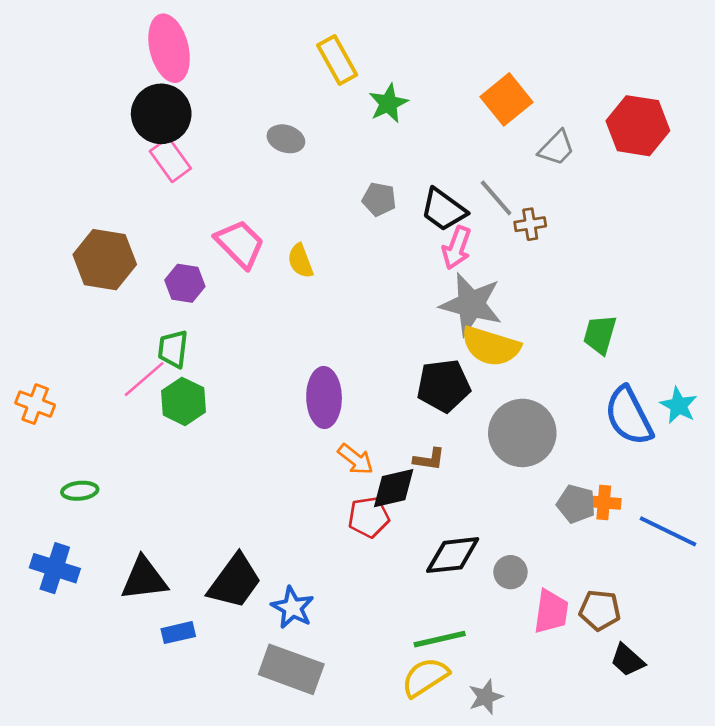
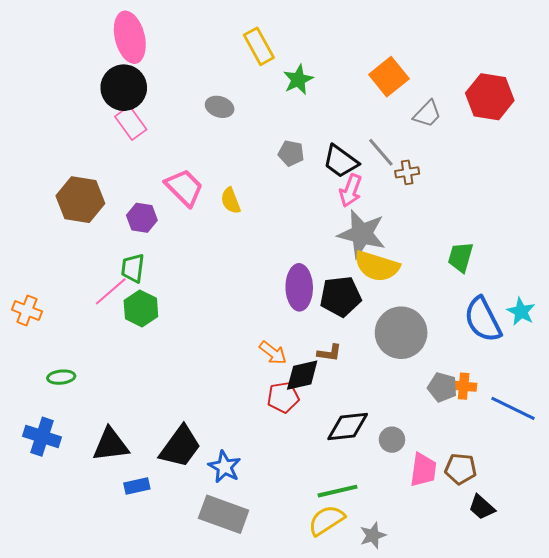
purple ellipse: (324, 397) -> (299, 287), moved

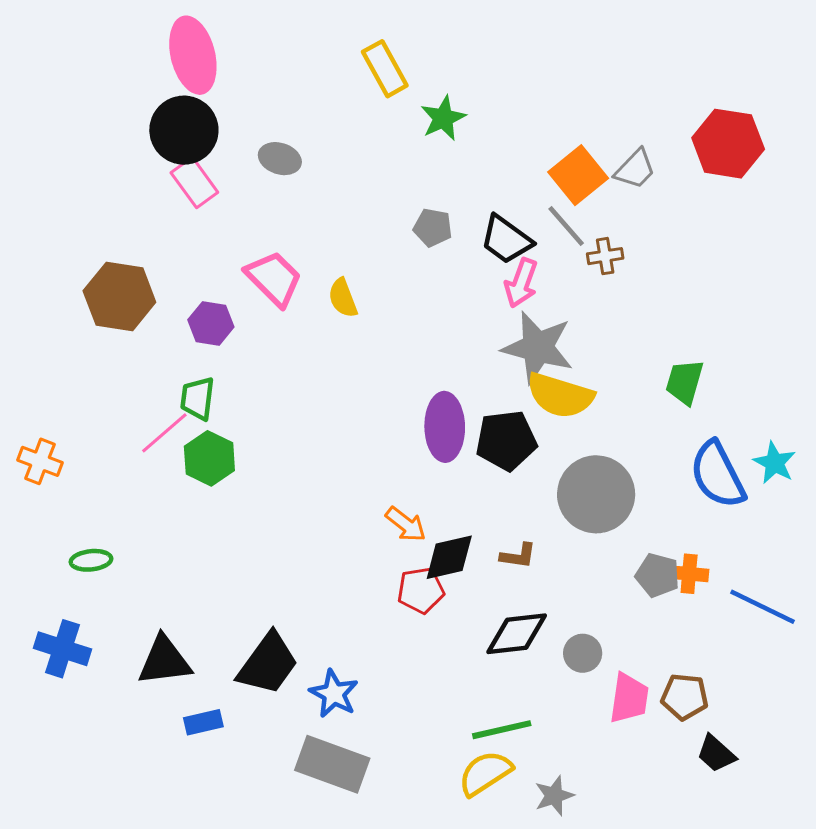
orange square: (389, 77) -> (578, 175), moved
gray ellipse: (220, 107) -> (280, 159), moved
brown L-shape: (329, 353) -> (518, 556), moved

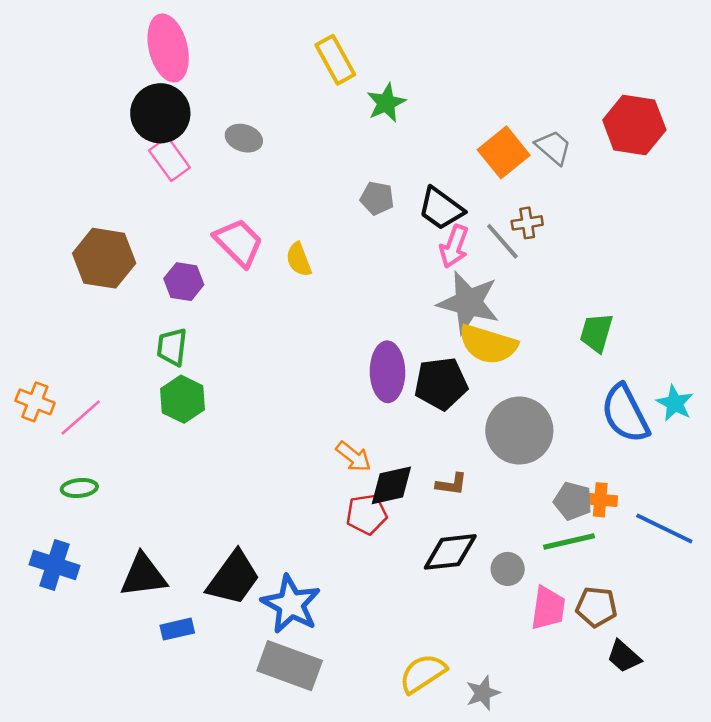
gray trapezoid: (635, 169) -> (553, 147), turned -93
gray line: (566, 226) -> (502, 241), moved
pink line: (164, 433) -> (81, 417), moved
blue star: (334, 694) -> (291, 604), size x1.4
green line: (502, 730) -> (569, 542), moved

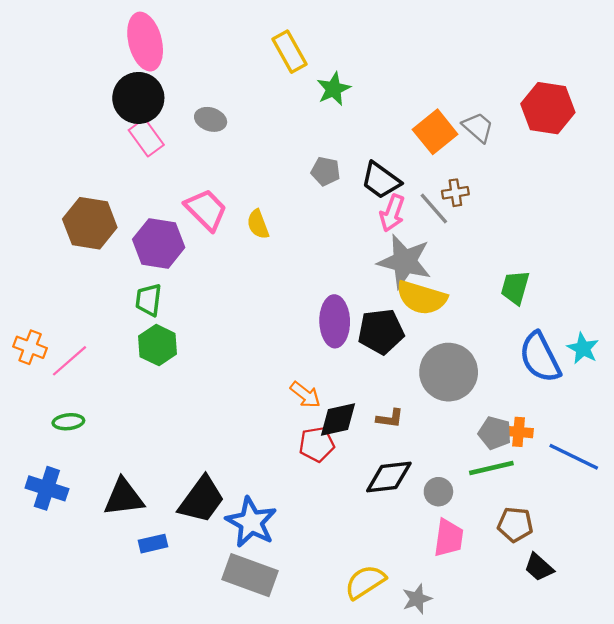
purple hexagon: (184, 282) -> (159, 243), size x1.5
pink trapezoid: (548, 608) -> (449, 538), moved

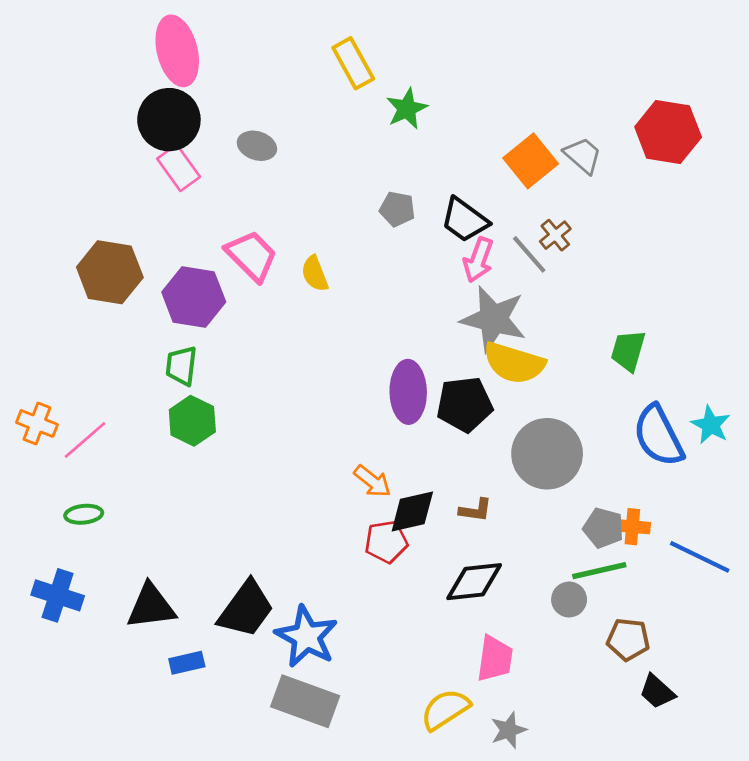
brown cross: (455, 193) -> (555, 235), turned -30
gray circle: (438, 492) -> (569, 599), moved
pink trapezoid: (449, 538) -> (495, 659), moved

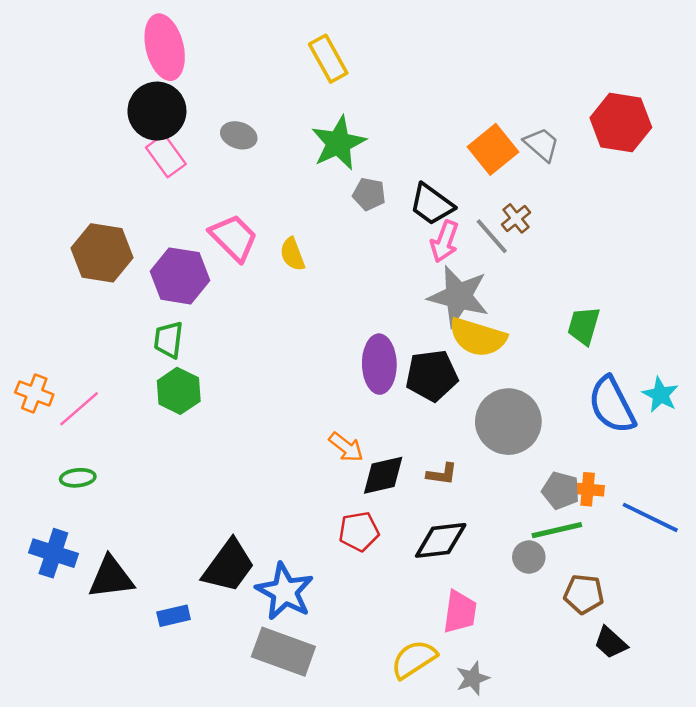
green star: (407, 109) -> (338, 143), moved, size x1.4
red pentagon: (386, 542) -> (359, 531), moved
black triangle: (151, 606) -> (111, 577), moved

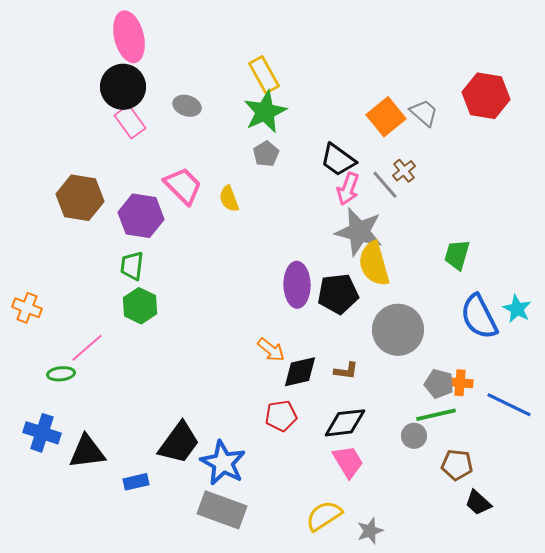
yellow rectangle: (328, 59) -> (264, 75), moved
gray pentagon: (369, 194) -> (266, 154), moved, turned 30
yellow semicircle: (478, 337) -> (374, 264), turned 57
pink line: (79, 409) -> (87, 348), moved
pink trapezoid: (460, 612) -> (348, 462), moved, turned -39

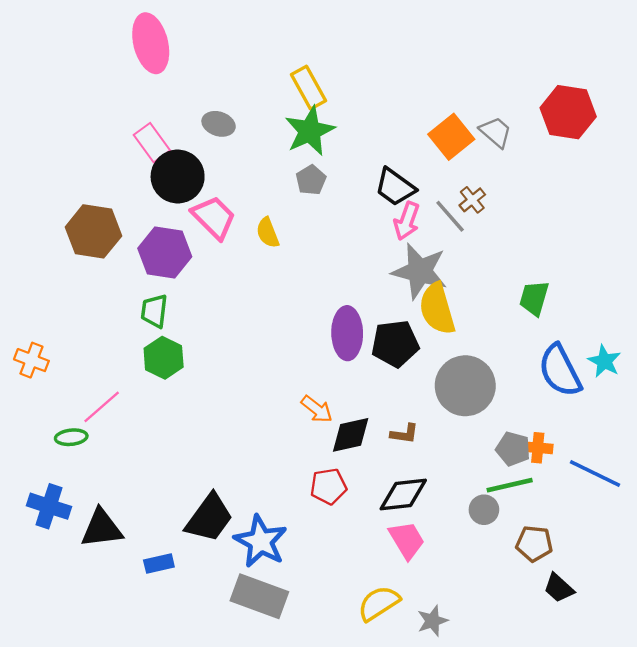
black circle: (123, 87) -> (178, 176), moved

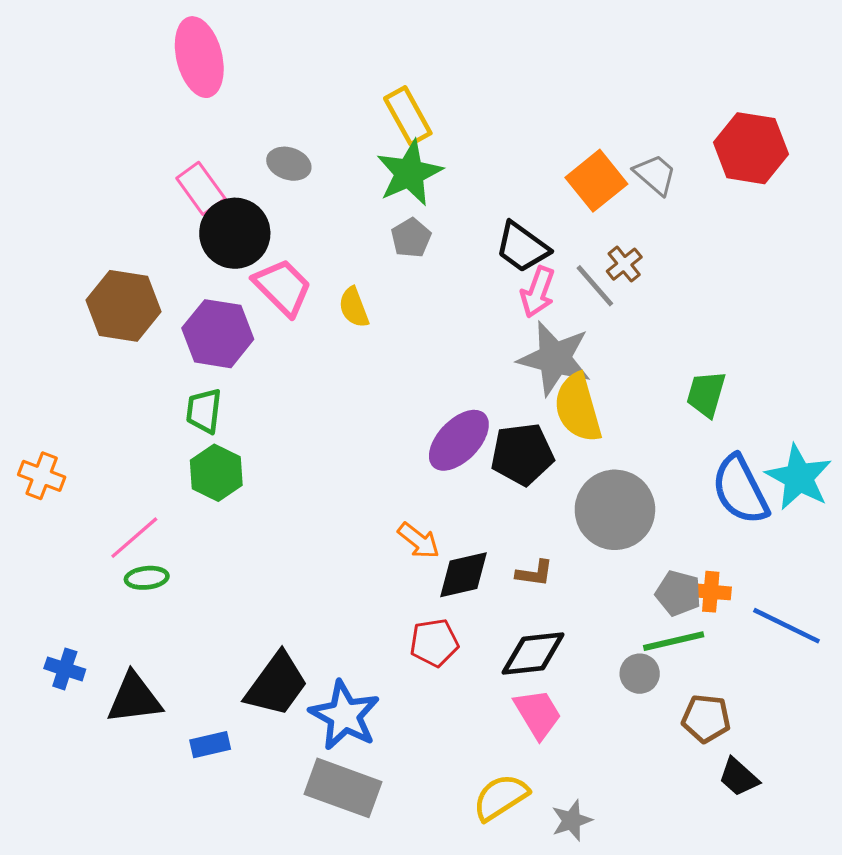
purple ellipse: (347, 333) -> (459, 440), turned 45
cyan star: (604, 361) -> (799, 477), size x1.5
green ellipse: (71, 437) -> (147, 578), moved
blue cross: (49, 506) -> (65, 669), size x0.7

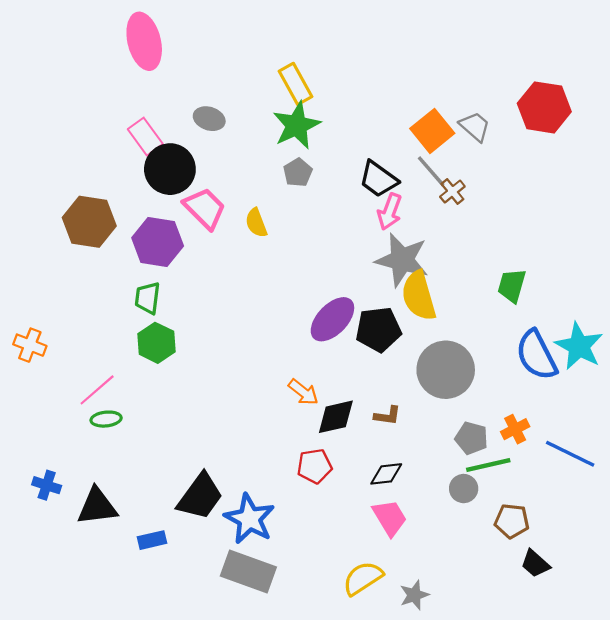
gray line: (595, 286) -> (431, 171), moved
orange cross: (711, 592) -> (515, 429), turned -32
gray pentagon: (678, 593) -> (471, 438), moved
black diamond: (533, 654) -> (386, 474), size x0.7

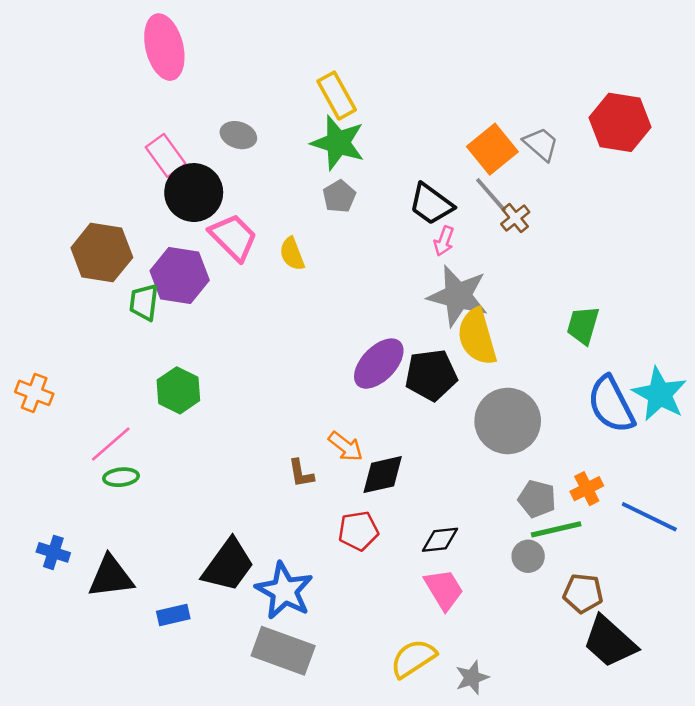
green star: (297, 125) -> (338, 143), turned -30
pink arrow: (390, 212) -> (444, 241), size x0.7
green trapezoid: (148, 298) -> (144, 302), moved
brown L-shape: (387, 416) -> (301, 473), moved, turned 72
black trapezoid: (535, 564) -> (610, 642), size x1.6

